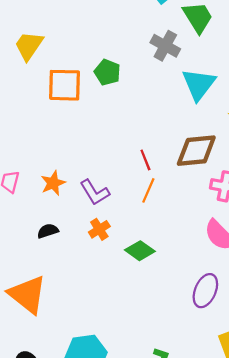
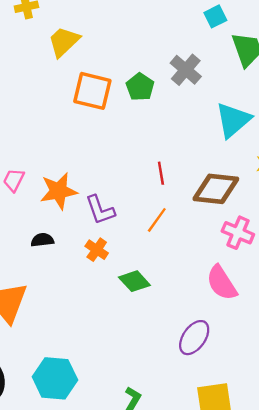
gray cross: (165, 46) -> (186, 70), moved
red line: (145, 160) -> (161, 173), moved
orange star: (53, 183) -> (59, 191), size x1.4
orange cross: (99, 229) -> (97, 250), turned -35

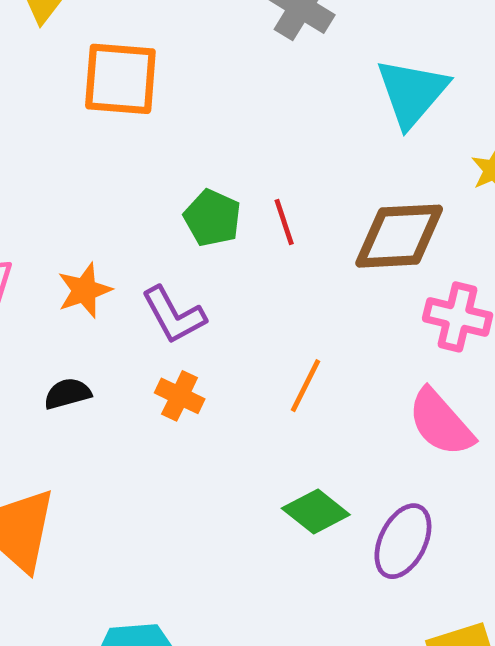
green pentagon: (140, 87) -> (212, 218), moved
orange star: (59, 191) -> (84, 290), size x0.7
orange line: (157, 220) -> (306, 386), moved
green diamond: (134, 281) -> (316, 512), moved

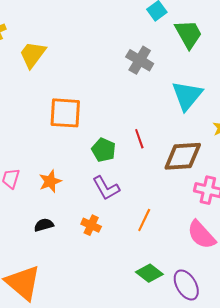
orange square: (120, 79) -> (65, 113), moved
red line: (284, 222) -> (139, 139), moved
purple L-shape: (174, 315) -> (106, 188), moved
purple ellipse: (403, 541) -> (186, 285), turned -56

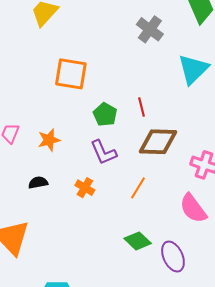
brown diamond: (183, 156) -> (158, 142), moved

